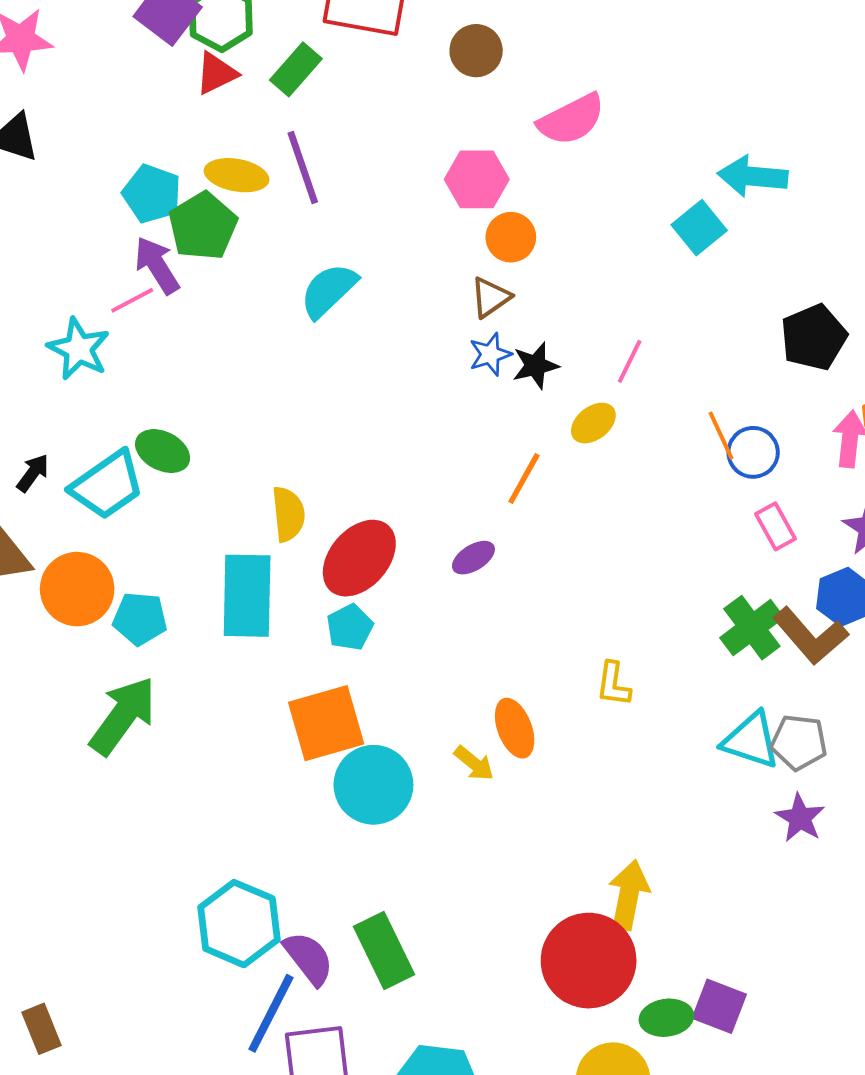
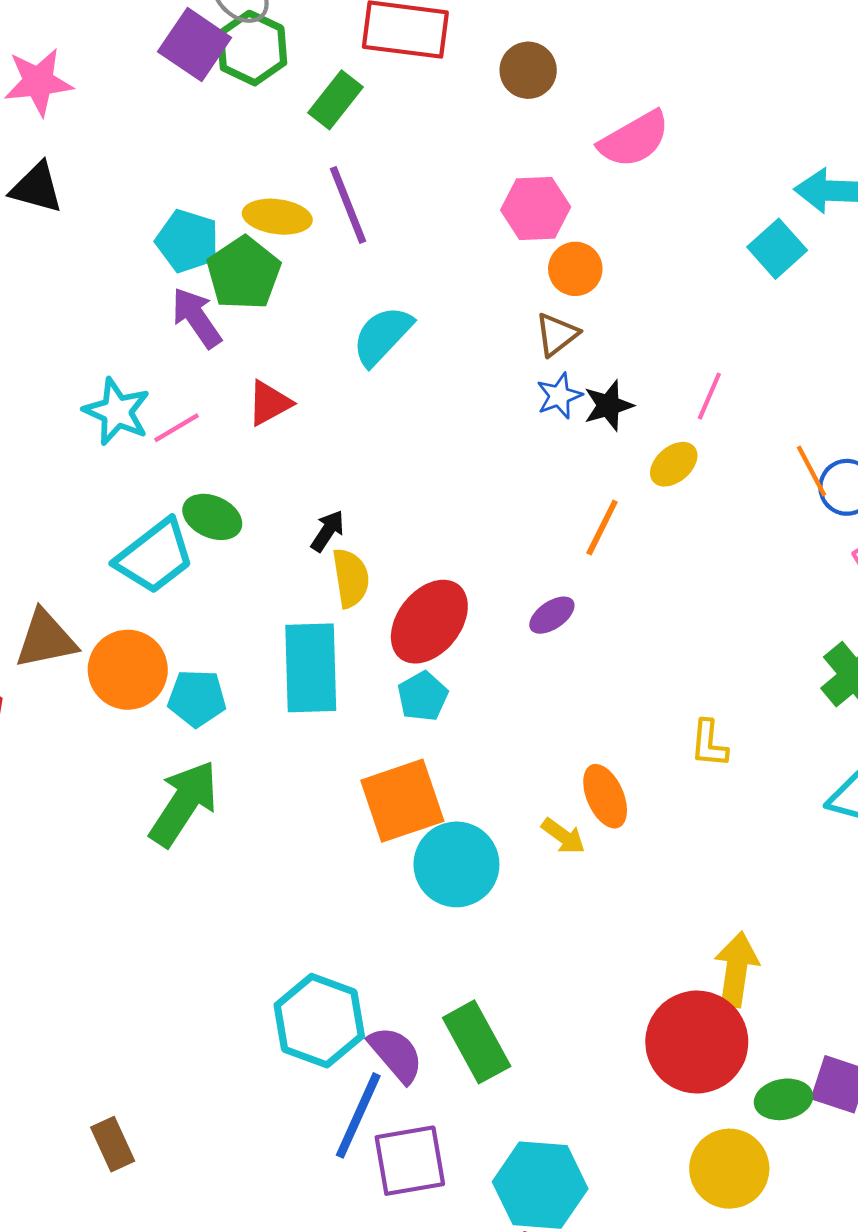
red triangle: (216, 73) -> (269, 403), moved
pink line: (132, 300) -> (176, 428), moved
black arrow: (33, 473) -> (328, 531), moved

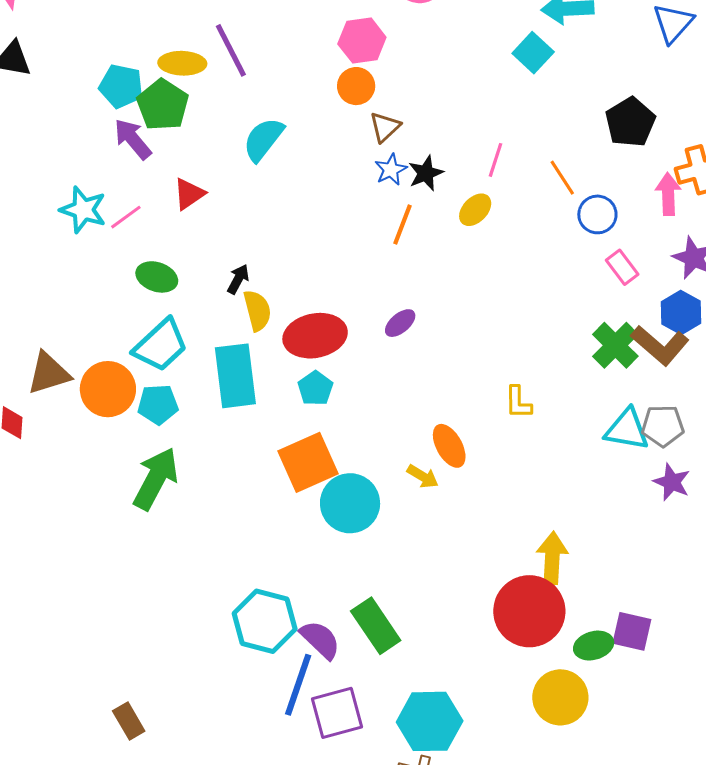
orange circle: (575, 269) -> (356, 86), moved
orange line: (812, 471) -> (562, 178), moved
orange line: (602, 527) -> (403, 224), moved
cyan trapezoid: (155, 556) -> (161, 345), moved
red ellipse: (429, 622) -> (315, 336), turned 46

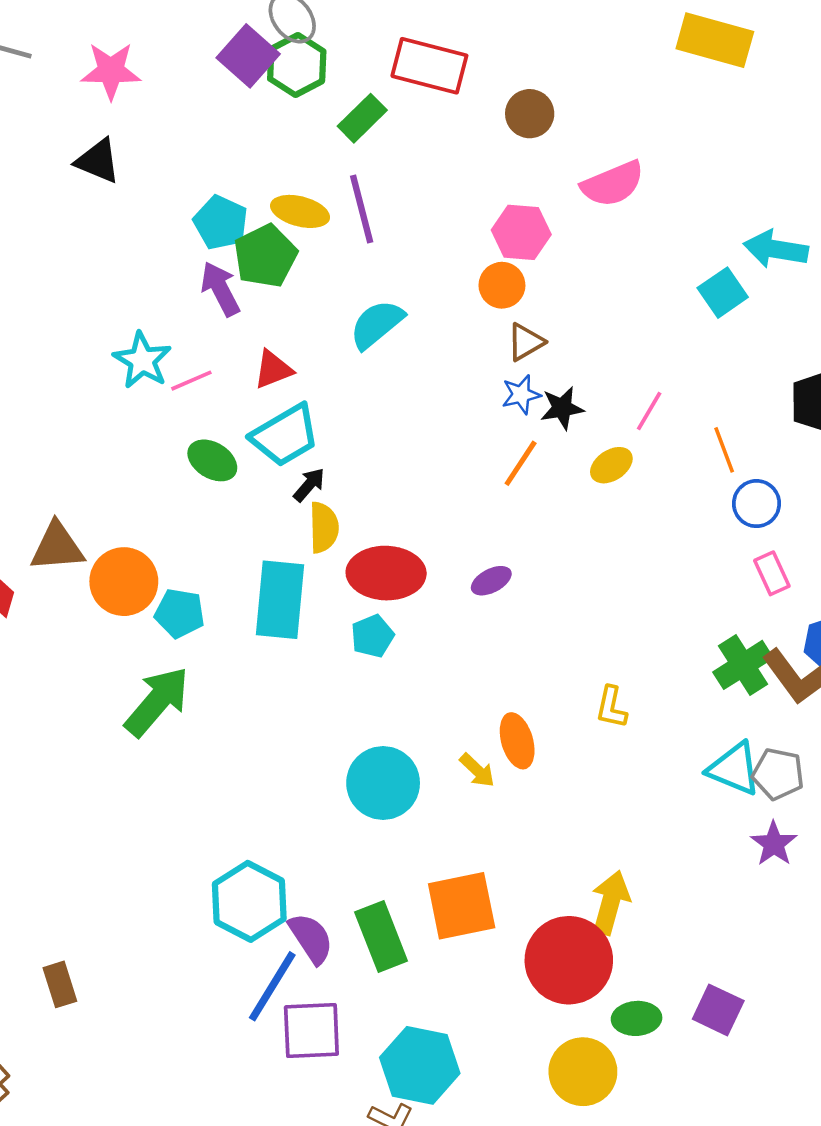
cyan trapezoid: (161, 345) -> (285, 435), moved
orange square: (308, 462) -> (462, 906), moved
purple square: (632, 631) -> (718, 1010), moved

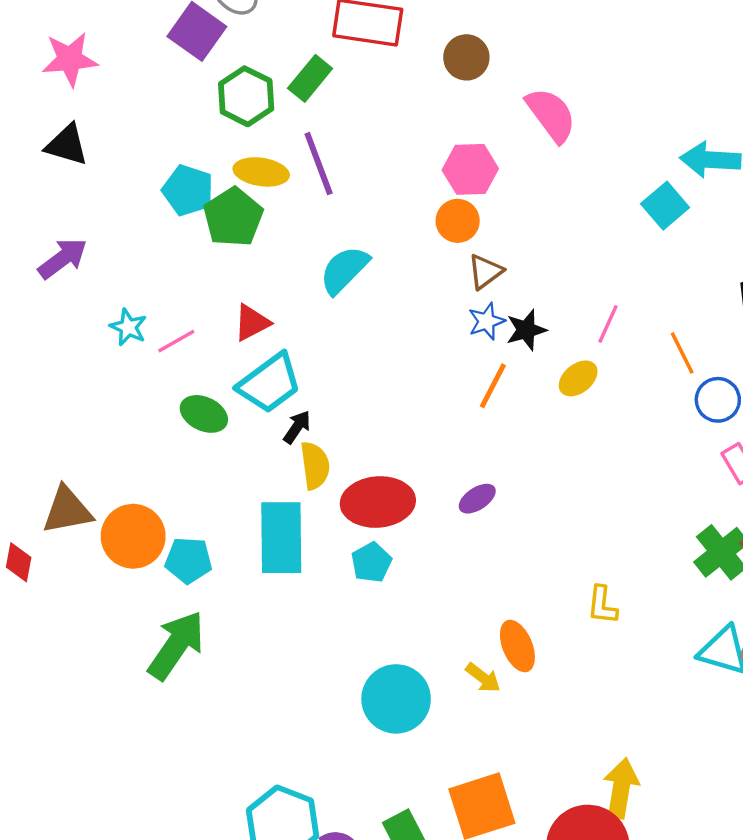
green hexagon: (297, 65) -> (246, 96), moved
pink semicircle: (613, 184) -> (551, 115), turned -98
purple arrow: (220, 289) -> (63, 258), moved, turned 87
cyan star: (142, 360) -> (128, 327), size x0.7

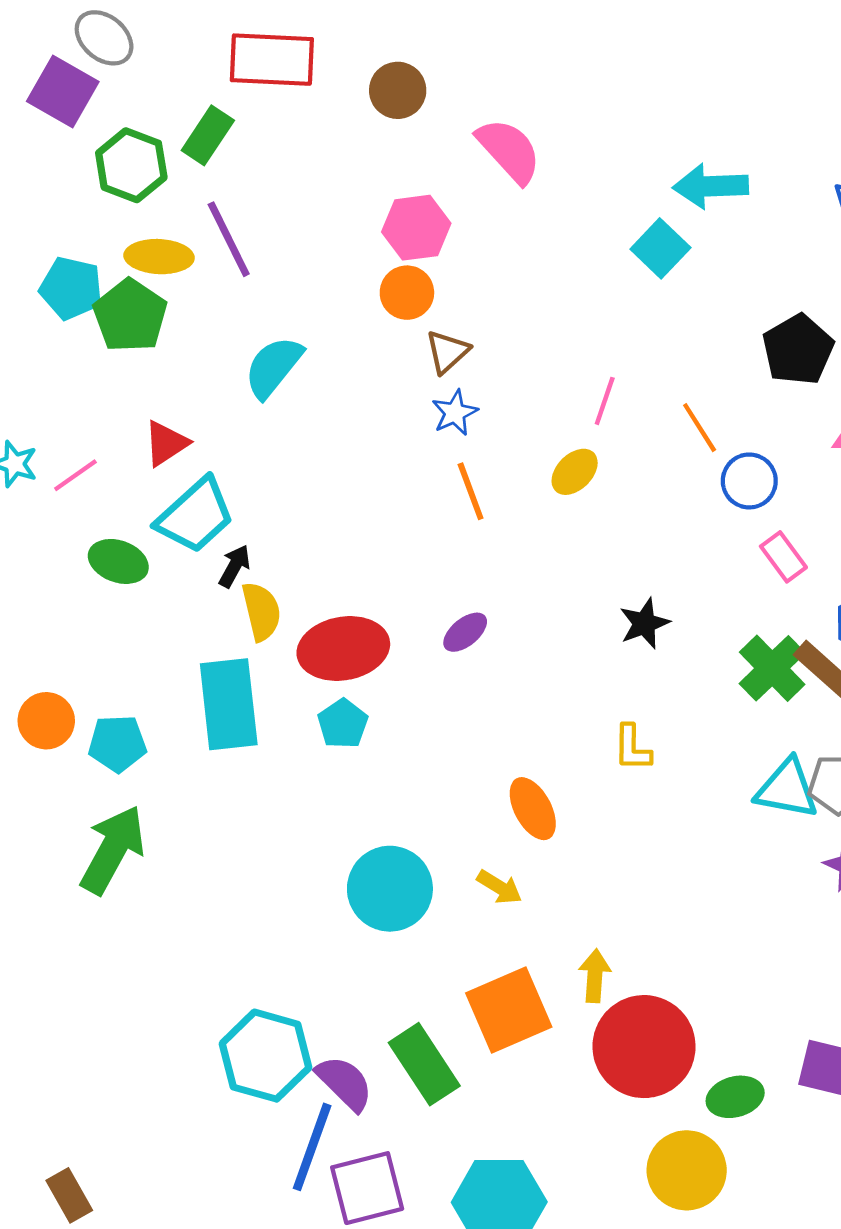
black star: (526, 330) -> (644, 623), moved
orange line: (493, 386) -> (471, 491), turned -42
orange circle: (133, 536) -> (46, 721), size x0.7
yellow arrow: (483, 678) -> (499, 887), moved
yellow arrow: (621, 788) -> (595, 976), moved, size x0.7

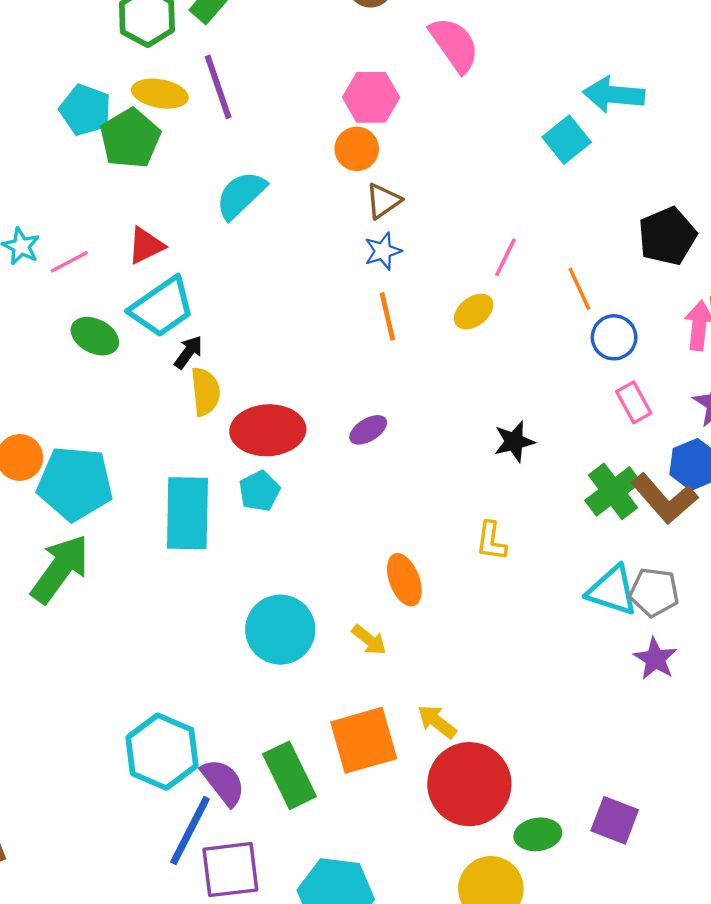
cyan rectangle: (229, 704) -> (187, 513), moved
cyan pentagon: (117, 744) -> (75, 483), size x1.6
yellow arrow: (595, 976) -> (437, 722), turned -63

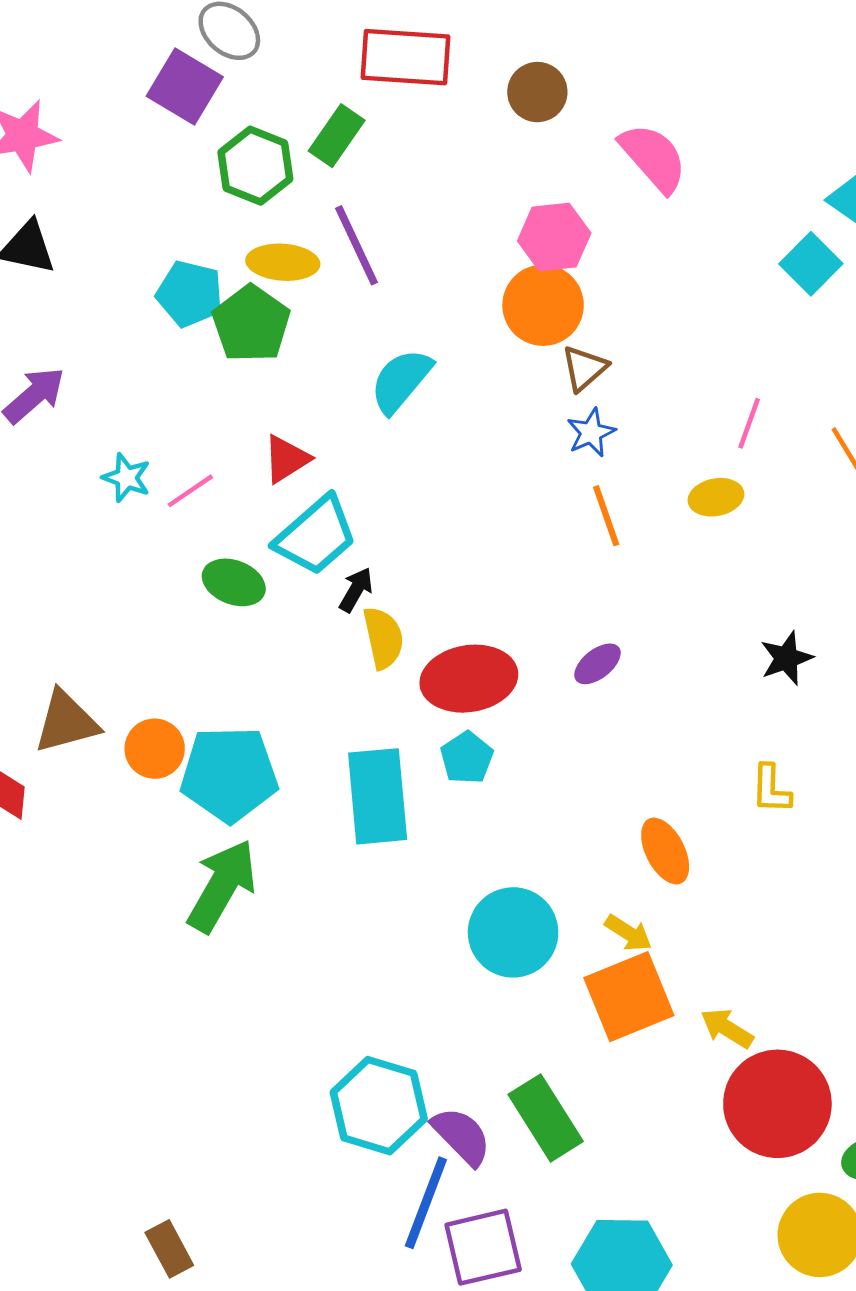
orange circle: (357, 149) -> (543, 305), size x1.4
yellow ellipse: (474, 312) -> (716, 497), turned 33
orange square: (364, 740) -> (629, 997), moved

